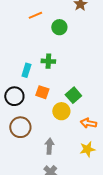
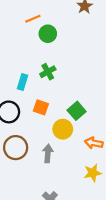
green circle: (59, 27) -> (48, 34), moved
green cross: (48, 61) -> (48, 72), turned -32
gray arrow: (49, 146) -> (48, 153), moved

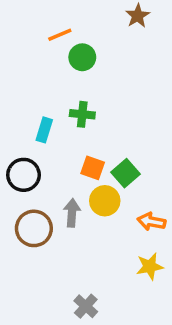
green cross: (48, 72) -> (82, 114), turned 35
orange square: (41, 107) -> (93, 168), moved
gray arrow: (48, 153) -> (72, 213), moved

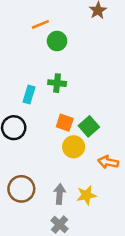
gray arrow: (72, 213) -> (60, 194), moved
brown circle: (34, 228) -> (21, 189), moved
yellow star: (150, 266) -> (86, 195), moved

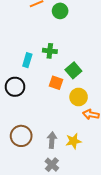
green circle: (57, 41) -> (60, 11), moved
green square: (89, 126) -> (73, 70), moved
yellow circle: (74, 147) -> (79, 97), moved

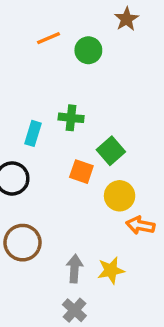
brown circle: (21, 136) -> (23, 243), moved

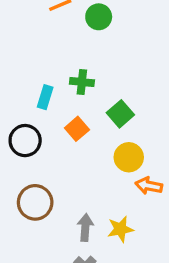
orange square: (81, 172) -> (77, 129), moved, turned 30

